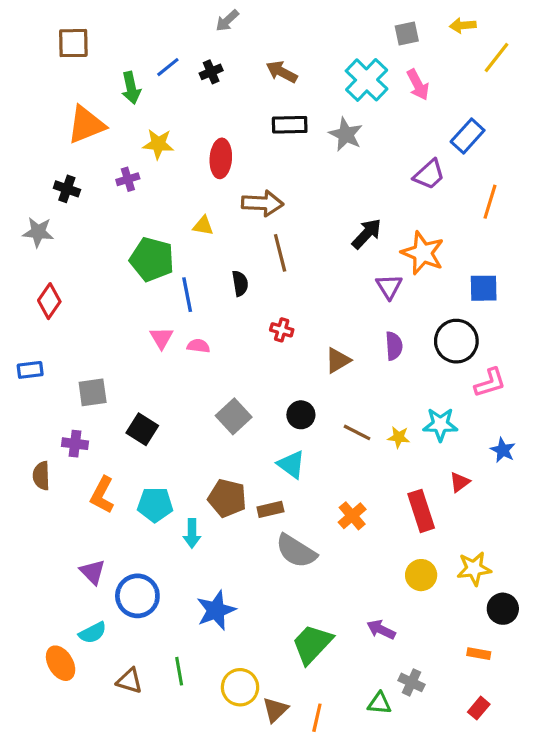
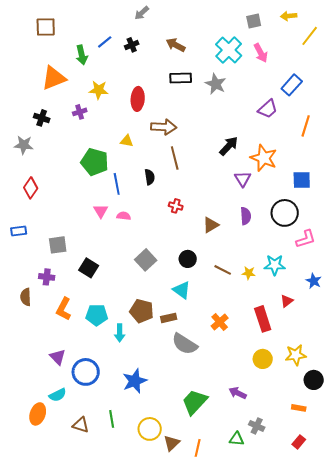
orange ellipse: (61, 663) -> (38, 414), turned 50

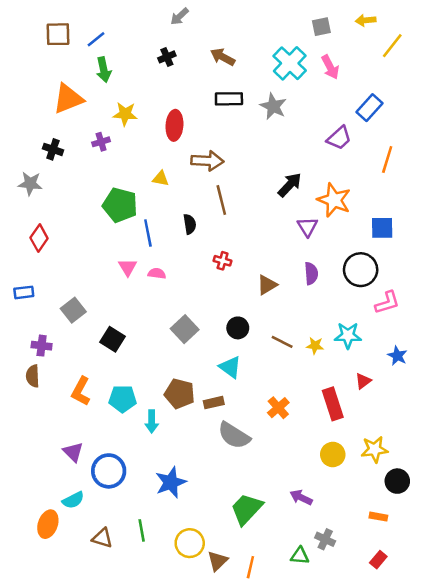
blue line: (105, 42) -> (96, 39), moved
gray square: (58, 245) -> (73, 310), turned -30
purple cross: (47, 277) -> (42, 346), moved

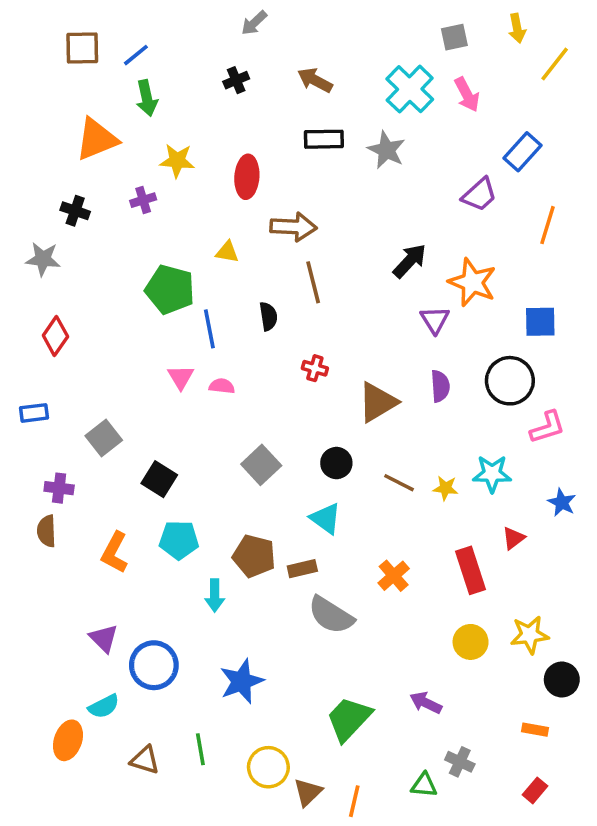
yellow arrow: (366, 20) -> (517, 28), turned -96
brown triangle: (267, 285) -> (378, 402), size x1.4
cyan pentagon: (123, 399) -> (179, 540), moved

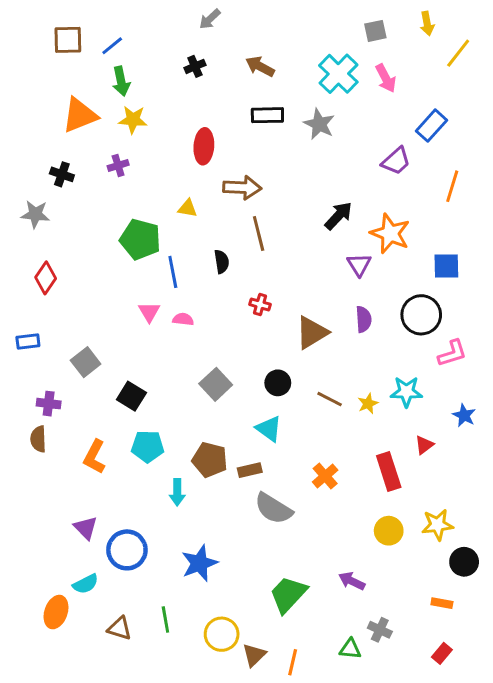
yellow star: (177, 161) -> (133, 120), moved
yellow star: (445, 488) -> (368, 404), turned -30

